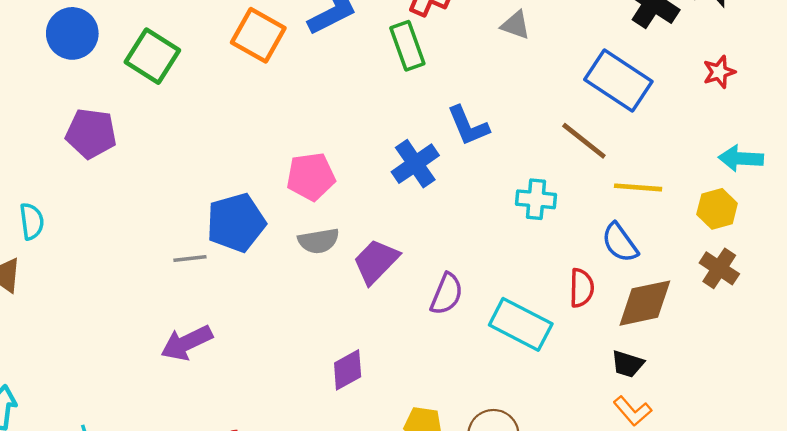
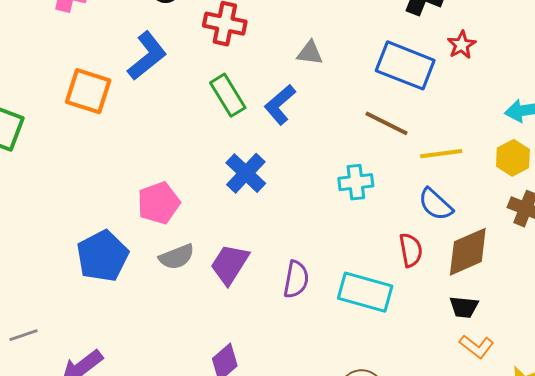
gray triangle: (516, 25) -> (310, 53), moved
green rectangle: (407, 46) -> (228, 95), moved
red star: (719, 72) -> (462, 45), moved
blue L-shape: (468, 126) -> (280, 105), moved, turned 84
gray line: (190, 258) -> (23, 335), moved

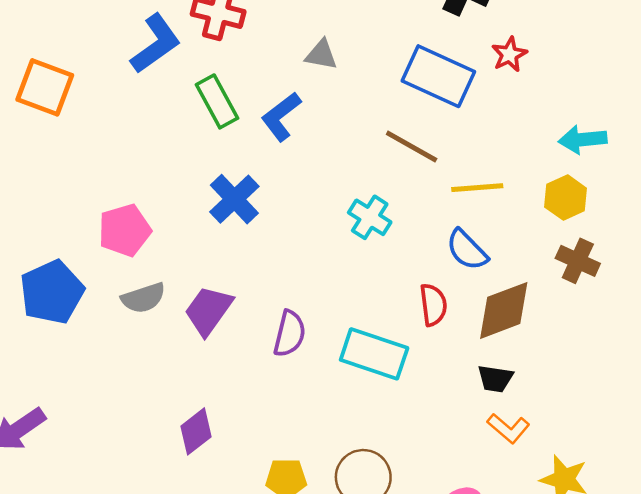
blue L-shape: (147, 56) -> (156, 44), moved
cyan cross: (356, 182) -> (370, 217), turned 36

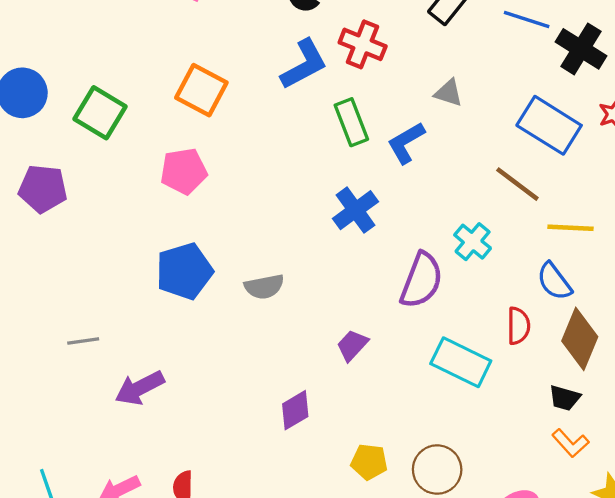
pink pentagon: (125, 230) -> (184, 171), moved
purple trapezoid: (208, 310) -> (352, 345), moved, size x0.7
brown diamond: (504, 310) -> (580, 339), turned -54
purple semicircle: (290, 334) -> (421, 280), moved, size x1.4

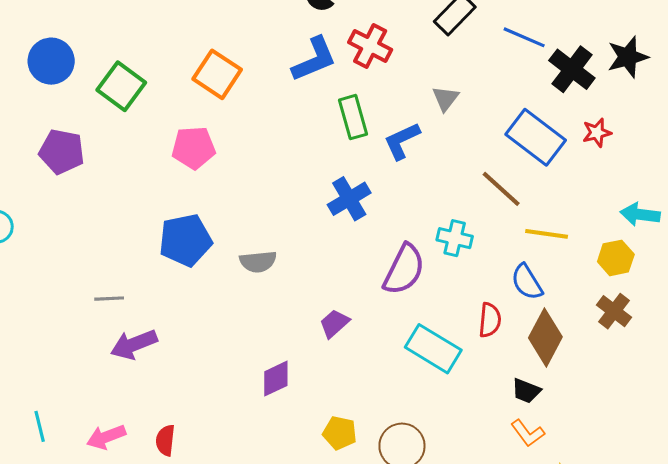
gray triangle: (449, 93) -> (445, 98), turned 44
cyan cross: (473, 242) -> (455, 238), turned -32
gray line: (83, 341) -> (109, 299), moved

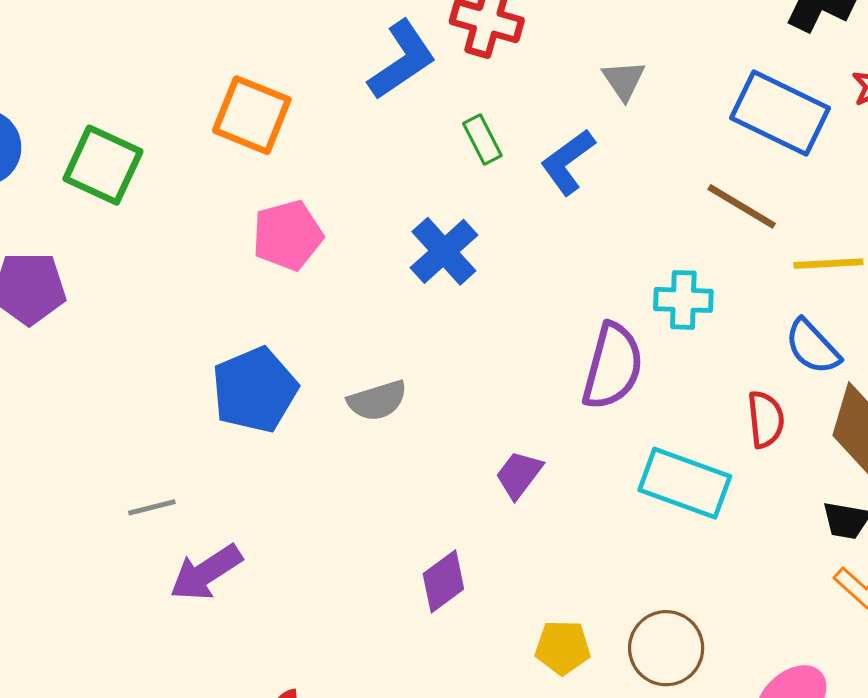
green rectangle: (353, 117) -> (482, 140), size x0.7
pink pentagon: (194, 148) -> (288, 235), moved
blue cross: (349, 199) -> (444, 251), moved

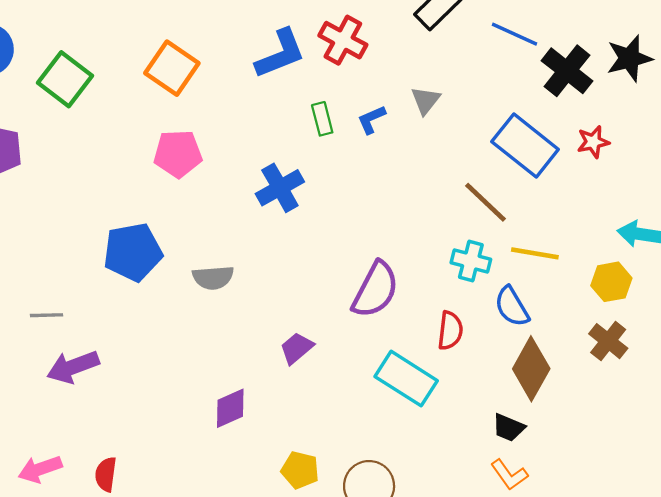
blue L-shape: (568, 162) -> (371, 120), moved, size x0.7
cyan cross: (683, 300) -> (471, 261), moved
red semicircle: (766, 419) -> (450, 331), moved

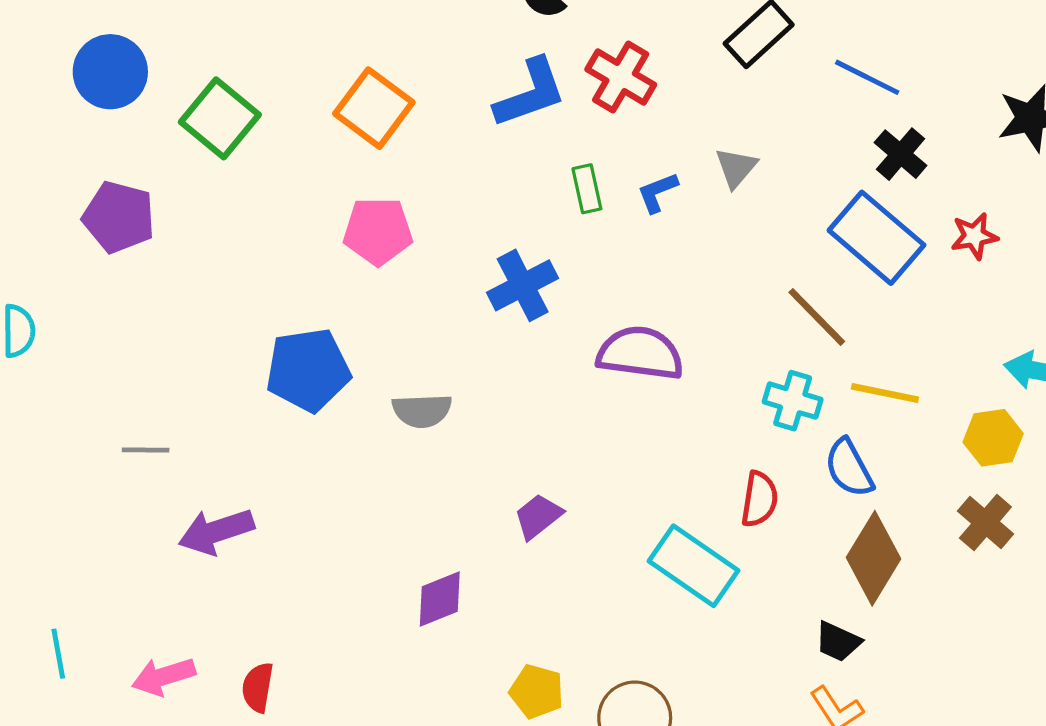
black cross: (567, 71) -> (901, 154), moved, size x0.7
purple semicircle: (375, 290) -> (640, 353), moved, turned -112
gray line: (47, 315) -> (146, 450), moved

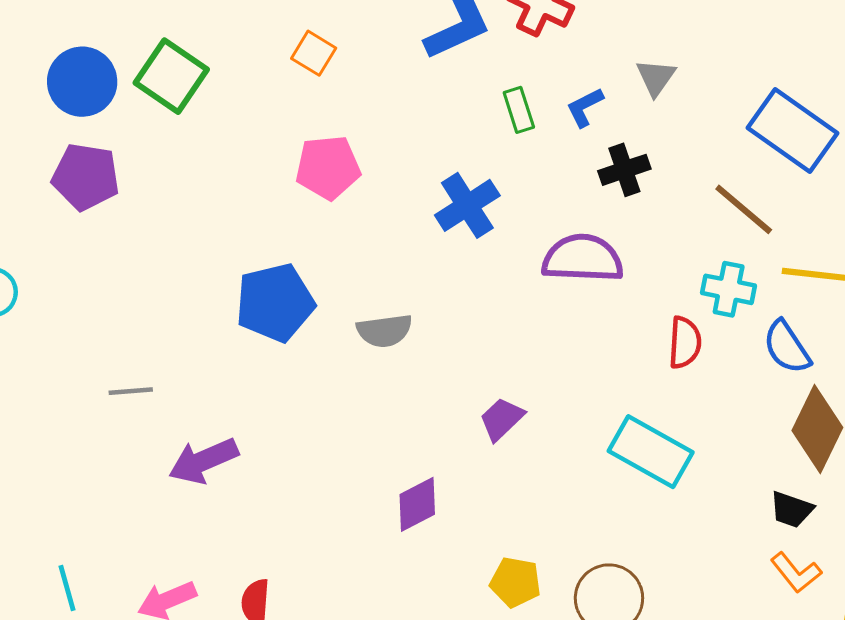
blue circle: (110, 72) -> (82, 82), moved
orange square: (374, 108) -> (314, 53), size x0.6
black cross: (901, 154) -> (624, 170), moved, turned 36
red semicircle: (759, 499) -> (685, 343), moved

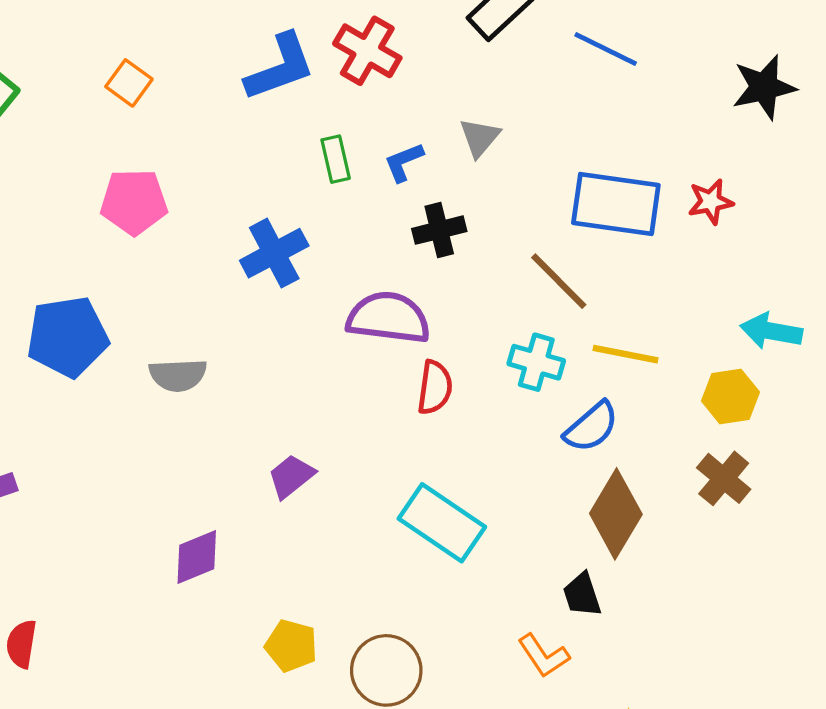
blue rectangle: (792, 130) -> (616, 204), turned -32
red semicircle: (685, 343) -> (435, 387), moved
blue semicircle: (787, 347) -> (591, 427), turned -102
black trapezoid: (791, 510) -> (582, 595), turned 48
orange L-shape: (796, 573) -> (544, 656), moved

